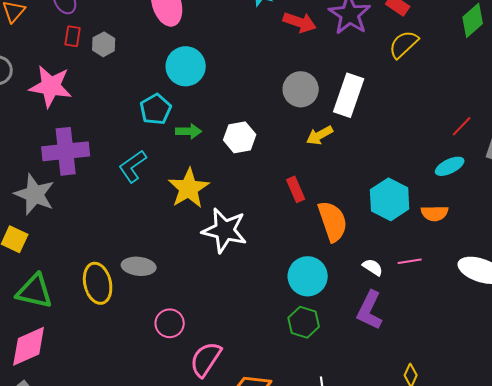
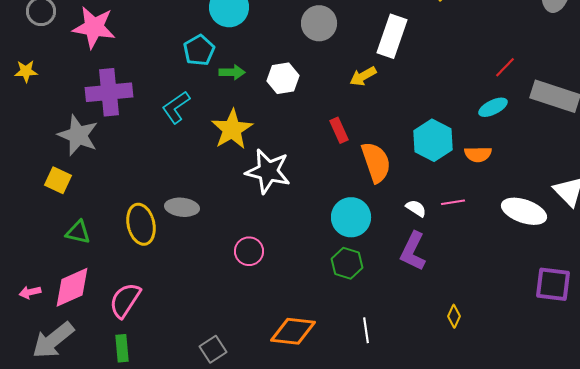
gray circle: (301, 89) -> (319, 23), moved
green triangle: (35, 291) -> (78, 232), size x0.7
pink circle: (170, 323) -> (249, 251), moved
pink semicircle: (206, 359) -> (125, 300), moved

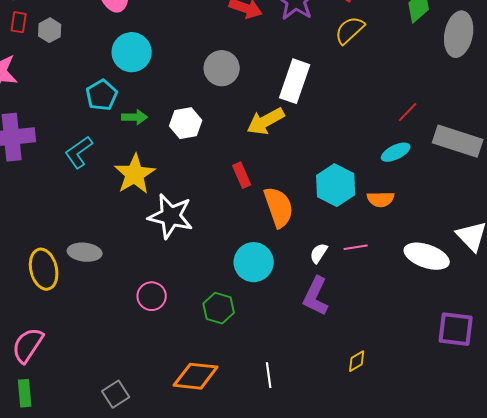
yellow arrow: (363, 76) -> (266, 121), size x1.4
white semicircle: (416, 208) -> (319, 253), turned -90
green hexagon: (347, 263) -> (219, 308), moved
yellow diamond: (454, 316) -> (357, 361), turned 35

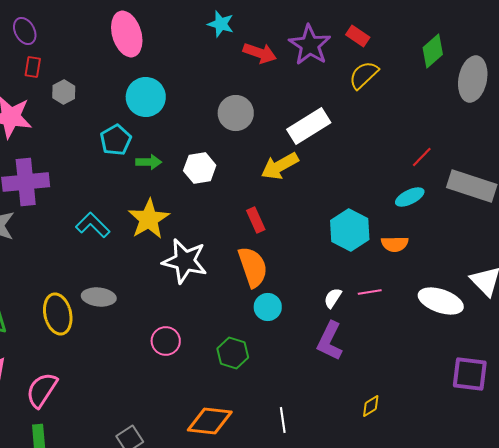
gray hexagon: (50, 30) -> (64, 92), moved
white rectangle: (295, 81) -> (309, 126), turned 39
cyan L-shape: (79, 152) -> (93, 225), moved, turned 80
orange semicircle: (279, 207) -> (253, 267), moved
cyan circle: (254, 262) -> (268, 307), size x0.7

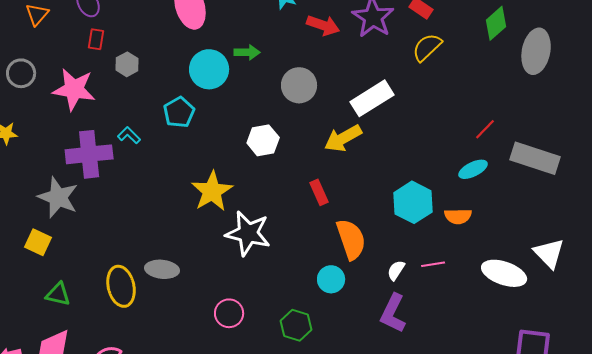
green arrow: (149, 162) -> (247, 52), moved
cyan L-shape: (93, 225) -> (129, 135), moved, size x0.7
orange semicircle: (253, 267) -> (351, 239), moved

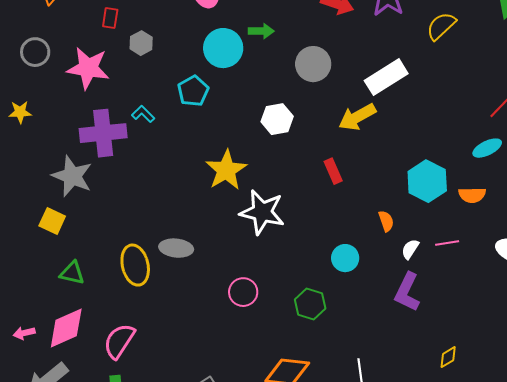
orange semicircle: (351, 239) -> (386, 221), moved, size x0.5

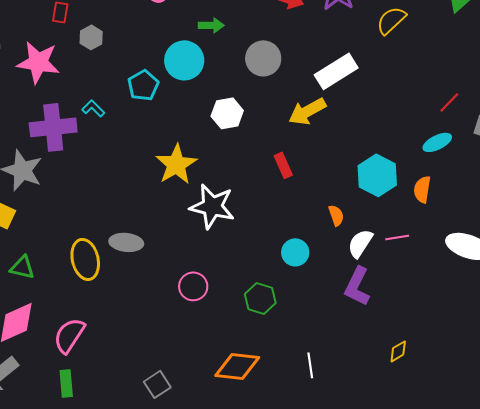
cyan circle: (223, 48) -> (184, 60), moved
orange semicircle: (472, 195) -> (422, 189), turned 100
white semicircle: (410, 249) -> (360, 243), size x1.4

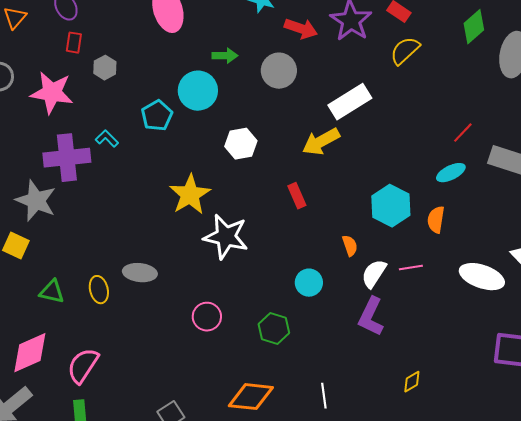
gray circle: (263, 58) -> (279, 71), moved
yellow ellipse: (85, 259) -> (99, 290), size x0.7
green triangle: (22, 267) -> (52, 292), moved

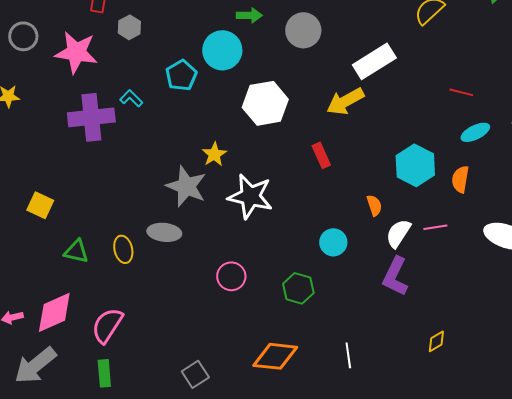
red line: (463, 133) -> (461, 92), moved, turned 60
white hexagon: (241, 144) -> (265, 103), size x1.4
yellow star: (190, 195) -> (214, 154), size x0.6
gray star: (36, 201) -> (186, 186), moved

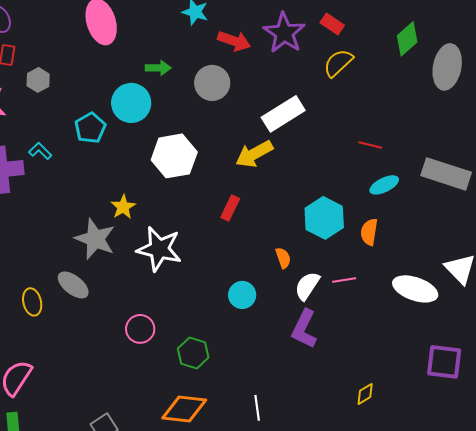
red rectangle: (321, 155) -> (230, 208), turned 50
gray ellipse: (164, 232) -> (73, 285), turned 32
green hexagon: (298, 288) -> (193, 353), moved
yellow diamond: (436, 341) -> (365, 394), moved

